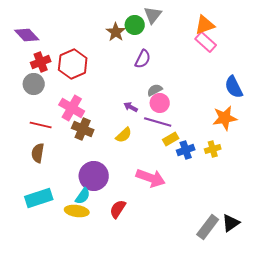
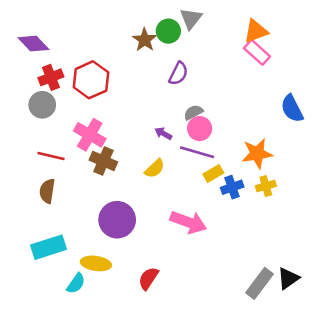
orange star: (225, 118) -> (257, 154), moved
cyan semicircle: (83, 196) -> (76, 283), moved
red semicircle: (118, 209) -> (148, 278), moved

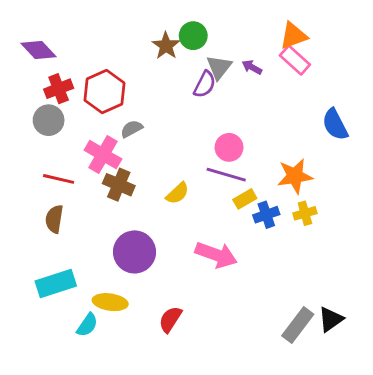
gray triangle: (191, 19) -> (219, 67), moved
gray semicircle: (193, 112) -> (132, 129), moved
purple arrow: (163, 134) -> (252, 67), moved

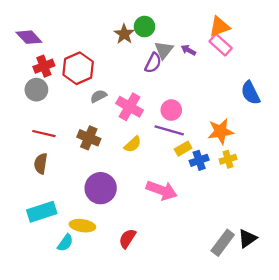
pink cross: (103, 155) -> (130, 107), moved

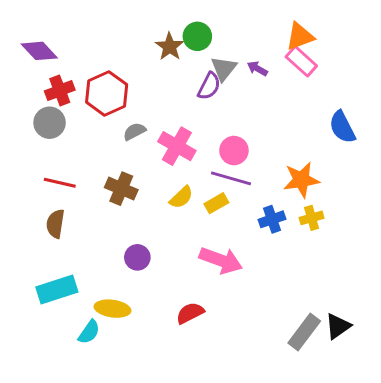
yellow rectangle: (183, 149) -> (216, 203), moved
purple circle: (101, 188) -> (137, 257), size x0.6
red semicircle: (127, 238) -> (190, 313), moved, turned 30

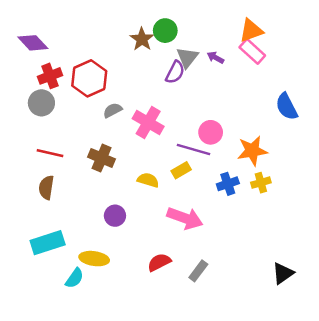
pink circle: (234, 151) -> (211, 132), moved
yellow semicircle: (181, 197) -> (148, 180), moved, turned -120
gray rectangle: (304, 332) -> (198, 271), moved, size x0.7

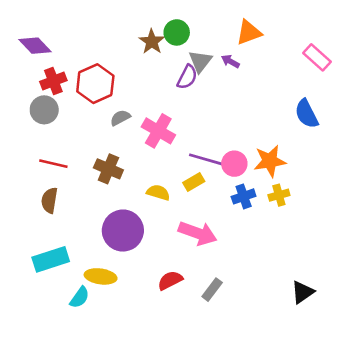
orange triangle: (251, 31) -> (249, 32), moved
pink rectangle: (252, 51) -> (317, 57), moved
pink circle: (211, 132) -> (234, 164), moved
purple circle: (115, 216) -> (123, 231), size x1.8

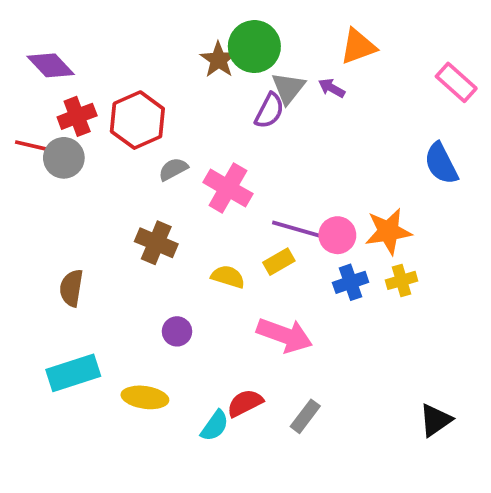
green circle: (177, 32) -> (254, 47), size x1.4
red line: (53, 164) -> (36, 147), moved
purple circle: (123, 231) -> (177, 331), size x0.5
cyan semicircle: (80, 297) -> (215, 426), moved

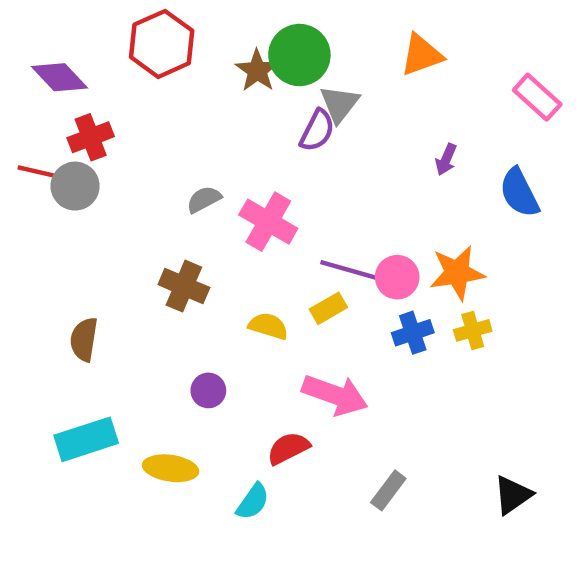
purple arrow: (332, 88) -> (446, 159), moved, turned -96
red hexagon: (137, 120) -> (162, 44), moved
red semicircle: (245, 403) -> (288, 448), moved
gray rectangle: (305, 416) -> (388, 490), moved

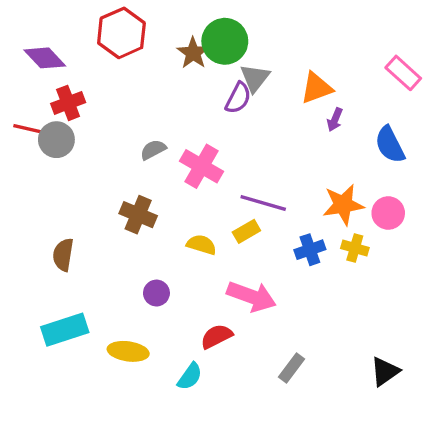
orange triangle: (422, 55) -> (317, 88), moved
pink circle: (397, 277) -> (388, 213), moved
yellow cross: (473, 330) -> (355, 248), turned 32

